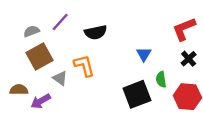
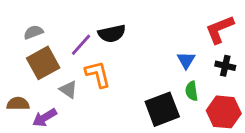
purple line: (60, 22) -> (81, 45), moved
blue triangle: (144, 54) -> (186, 60), moved
black cross: (189, 59) -> (225, 66), turned -35

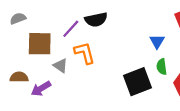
gray semicircle: (33, 32) -> (18, 18), moved
brown square: (43, 63) -> (40, 44), turned 30

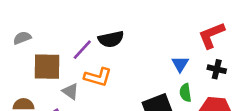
orange L-shape: (85, 53) -> (98, 77), turned 120

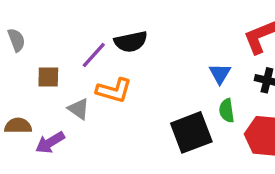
gray semicircle: (22, 38) -> (16, 40), turned 90
brown square: (47, 67) -> (48, 77), size x0.6

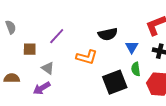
black semicircle: (131, 42) -> (108, 34), moved
orange L-shape: (114, 90) -> (87, 57), moved
purple arrow: (50, 143) -> (42, 88), moved

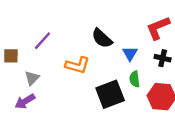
black semicircle: (108, 34) -> (102, 38), turned 54
gray triangle: (48, 68) -> (32, 78), turned 40

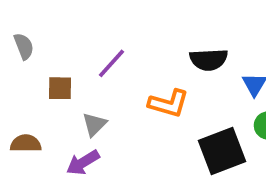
black semicircle: (102, 38) -> (209, 60), turned -45

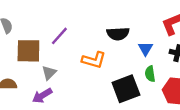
brown square: (60, 88) -> (28, 51), size x1.6

